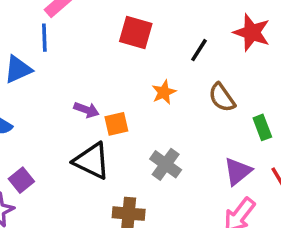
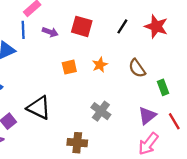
black line: (199, 50) -> (122, 26), moved
purple arrow: (86, 110) -> (50, 32), moved
orange square: (116, 124) -> (69, 67), moved
black triangle: (92, 161) -> (39, 108), moved

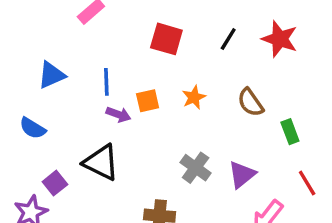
blue line: (23, 30) -> (106, 82), moved
purple arrow: (50, 32) -> (118, 114), moved
purple triangle: (147, 116) -> (242, 175), moved

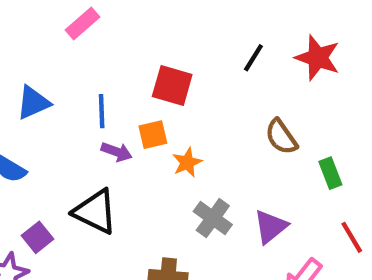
red square: (166, 39) -> (172, 86), moved
orange star: (194, 97) -> (187, 162), moved

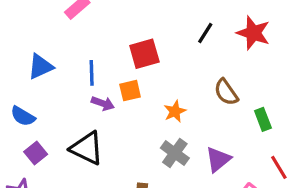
red square: (172, 86) -> (144, 54), turned -32
orange star: (187, 162) -> (175, 111), moved
purple square: (38, 237) -> (36, 153), moved

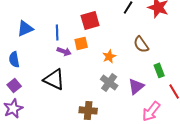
blue semicircle: (23, 116) -> (14, 59), turned 49
green rectangle: (263, 119) -> (159, 70), moved
purple square: (36, 153) -> (14, 85), moved

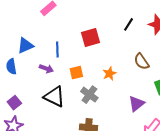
orange square: (81, 43) -> (76, 73), moved
purple arrow: (64, 51) -> (46, 69), moved
blue semicircle: (14, 59) -> (11, 67), moved
gray cross: (109, 82) -> (89, 95), moved

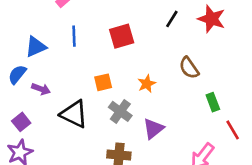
blue line: (57, 50) -> (74, 36), moved
blue semicircle: (11, 67) -> (17, 74), turned 49
purple arrow: (46, 69) -> (41, 89), moved
purple triangle: (137, 104) -> (153, 129), moved

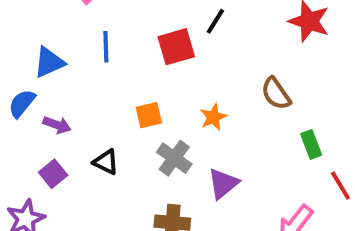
black line: (172, 19) -> (215, 21), moved
black triangle: (74, 114) -> (106, 162), size x0.6
purple square: (21, 122) -> (53, 174), moved

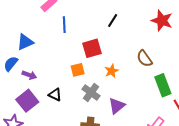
blue line: (106, 47) -> (64, 25), moved
red square: (176, 47) -> (92, 48), moved
green rectangle: (311, 144) -> (163, 85), size x1.5
purple square: (53, 174) -> (27, 101), size x1.5

